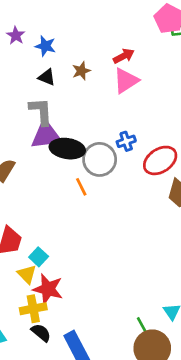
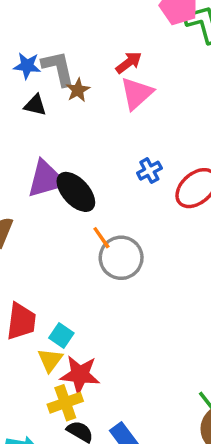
gray L-shape: (41, 112) -> (58, 68), moved
black ellipse: (67, 149) -> (76, 192), turned 48
gray circle: (100, 159) -> (121, 258), moved
yellow triangle: (27, 274) -> (50, 360), turned 30

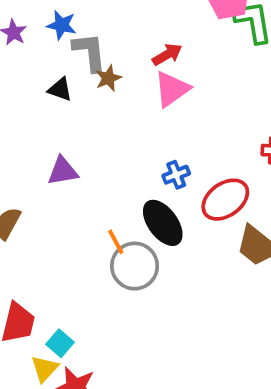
blue star: (27, 66) -> (62, 25), moved
purple triangle: (46, 179) -> (63, 171), size x0.7
black ellipse: (76, 192) -> (163, 223), moved

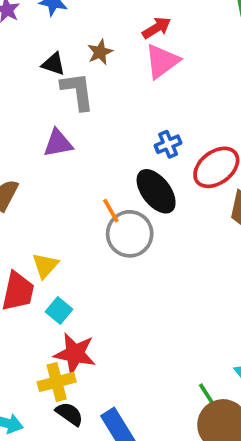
gray L-shape: (90, 52) -> (78, 91), moved
yellow triangle: (45, 369) -> (45, 266), moved

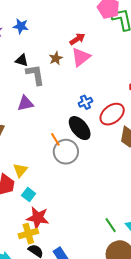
brown star: (100, 52) -> (56, 58), moved
green line: (208, 396) -> (111, 225), moved

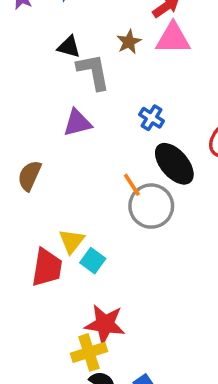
pink triangle: (81, 57) -> (173, 38), turned 40
blue cross: (85, 102) -> (152, 118), moved, turned -32
cyan square: (29, 195) -> (93, 261), moved

